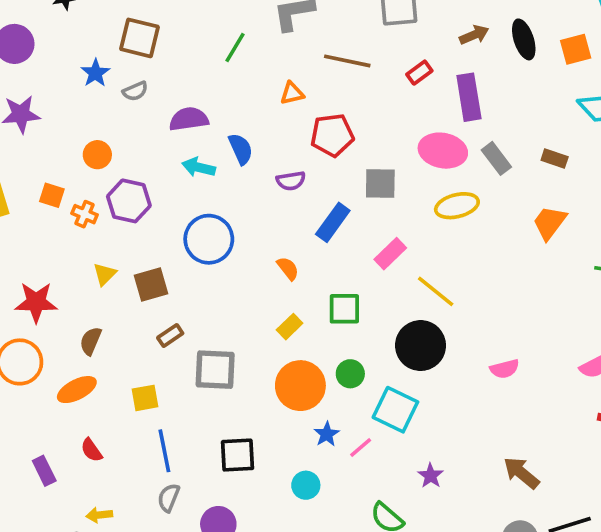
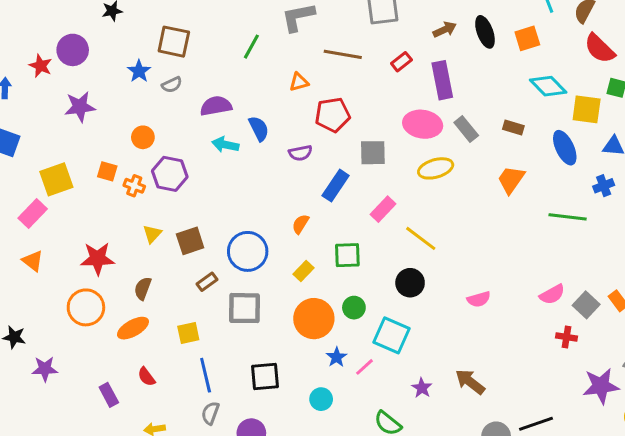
blue circle: (209, 239) -> (248, 251), moved
orange semicircle: (288, 268) -> (300, 224), turned -108
black circle: (421, 346) -> (410, 283), size x0.7
brown arrow: (521, 473) -> (470, 382), moved

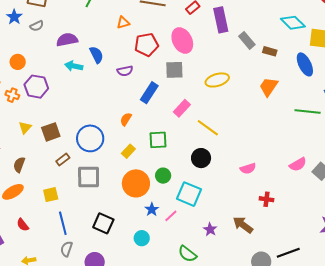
pink ellipse: (423, 124) -> (182, 41), moved, turned 55
gray rectangle: (466, 129) -> (247, 40), moved
red cross: (566, 337) -> (266, 199), moved
black square: (265, 377) -> (103, 223), turned 30

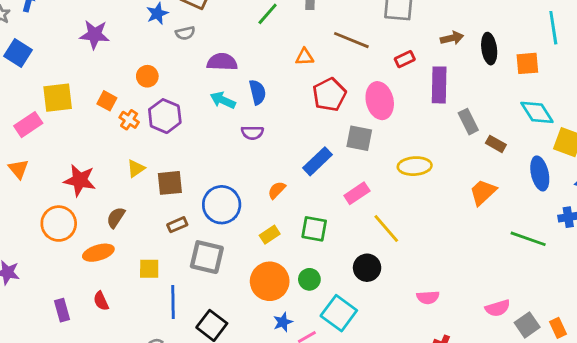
red pentagon: (146, 45) -> (329, 95), turned -30
purple semicircle: (125, 71) -> (252, 133), moved
blue line: (63, 223) -> (173, 302), moved

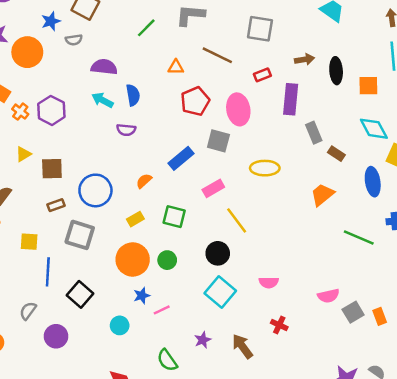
orange circle: (147, 76) -> (27, 52), moved, size x1.6
cyan square: (339, 313) -> (220, 292), moved

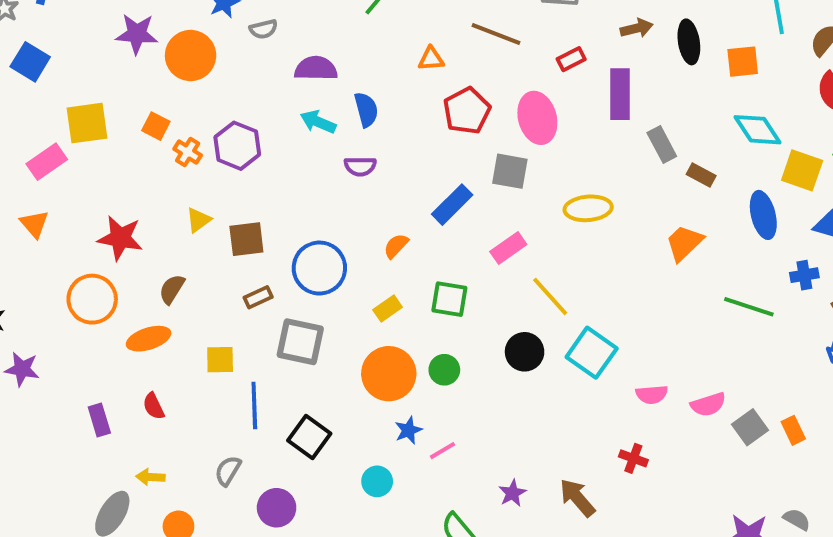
pink semicircle: (269, 283) -> (652, 394), moved
cyan square: (220, 292) -> (592, 353), moved

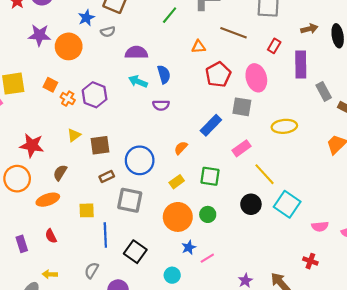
red rectangle: (571, 59) -> (274, 46), turned -32

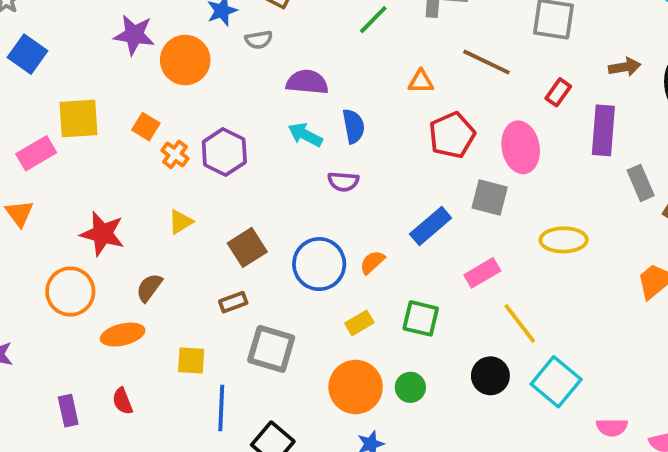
brown square: (100, 145) -> (247, 247), moved, turned -30
blue circle: (140, 160) -> (319, 264), moved

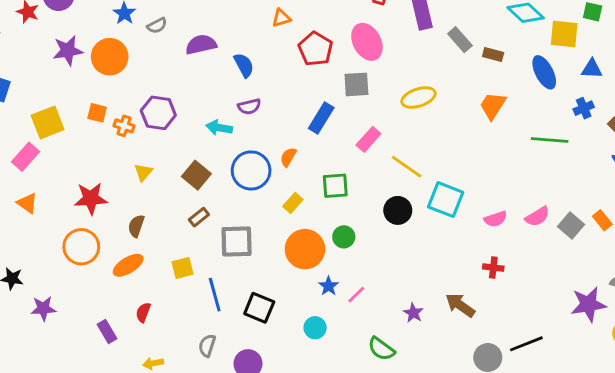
cyan arrow: (305, 135) -> (219, 128), moved
red semicircle: (122, 401) -> (143, 312), turned 60

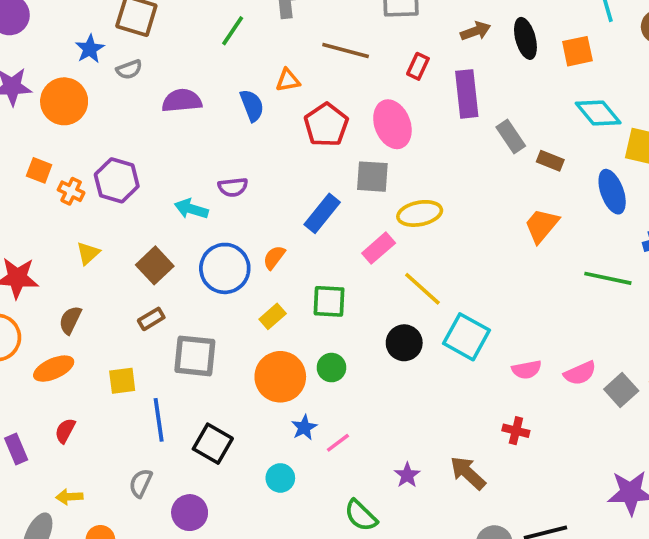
blue semicircle: (244, 65) -> (252, 105), moved
yellow ellipse: (418, 98) -> (420, 213), moved

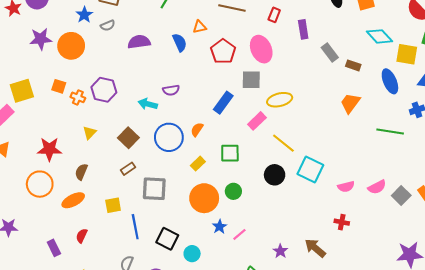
purple rectangle: (467, 94) -> (303, 29), size x0.7
cyan circle: (280, 478) -> (192, 254), moved

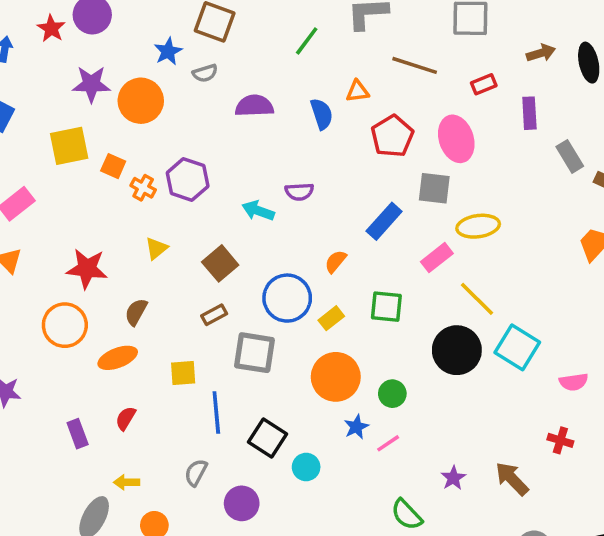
red rectangle: (274, 15) -> (484, 84), turned 40
yellow square: (22, 91) -> (69, 146), moved
blue circle: (169, 137) -> (287, 298), moved
black circle: (275, 175) -> (457, 350), size x1.4
green circle: (233, 191) -> (392, 394), moved

